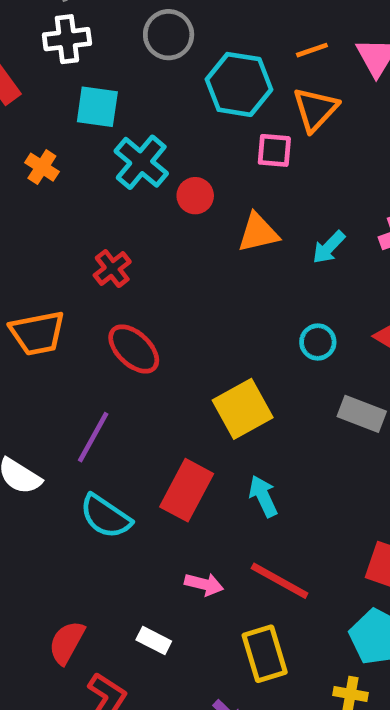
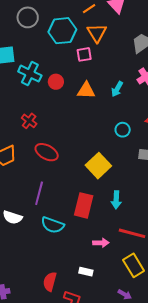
orange triangle: (258, 233) -> (86, 90), turned 30
cyan arrow: (263, 496) -> (116, 200), turned -138

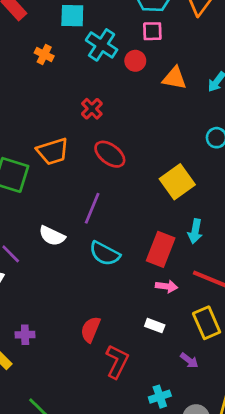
pink square: (84, 54) -> (152, 31), moved
red rectangle: (84, 205) -> (161, 249), moved
white rectangle: (86, 272) -> (155, 326), moved

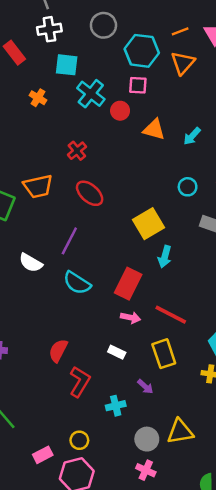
cyan arrow: (195, 231) -> (165, 257), moved
cyan cross: (160, 397) -> (116, 406), moved

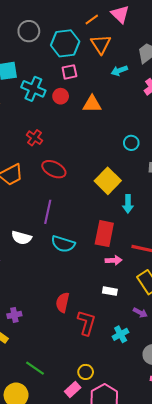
cyan arrow: (192, 136) -> (119, 71), moved, turned 42
yellow circle: (79, 440) -> (86, 372), moved

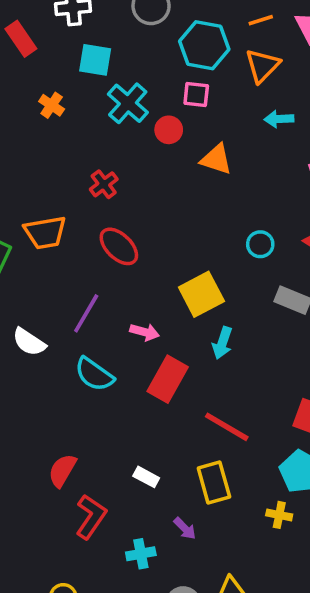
pink arrow: (114, 260) -> (145, 332), moved

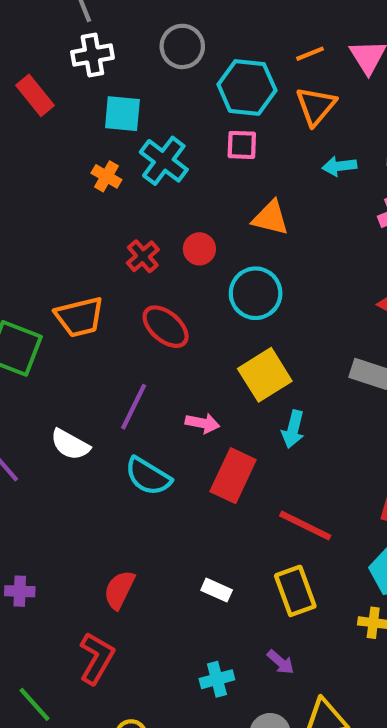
orange cross: (52, 105) -> (106, 176), moved
red circle: (169, 130) -> (199, 249), moved
cyan circle: (260, 244) -> (256, 293), moved, size x1.6
red L-shape: (91, 517) -> (97, 658), moved
purple arrow: (185, 528) -> (281, 662), moved

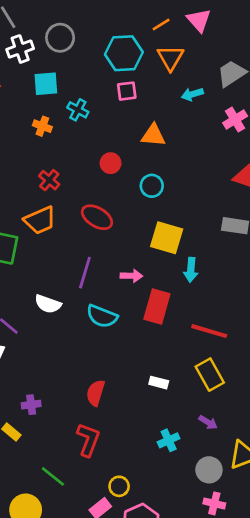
gray circle: (182, 46) -> (60, 38), moved
cyan cross: (164, 161) -> (78, 110), size x0.7
red cross: (143, 256) -> (49, 180), moved
cyan circle: (256, 293) -> (152, 186), size x0.7
yellow square: (265, 375) -> (167, 238), turned -32

